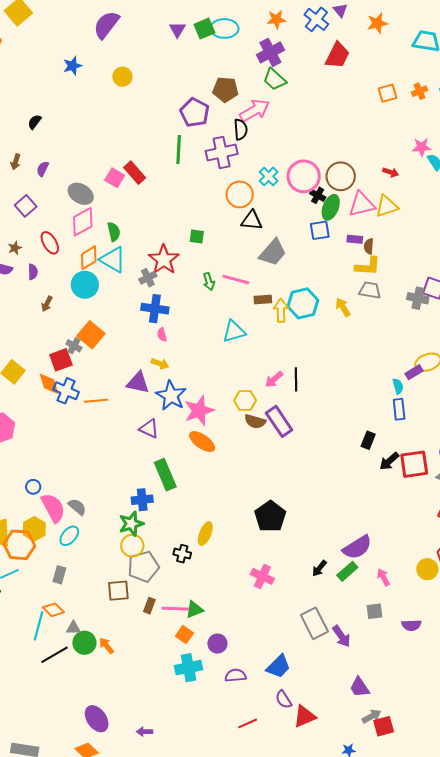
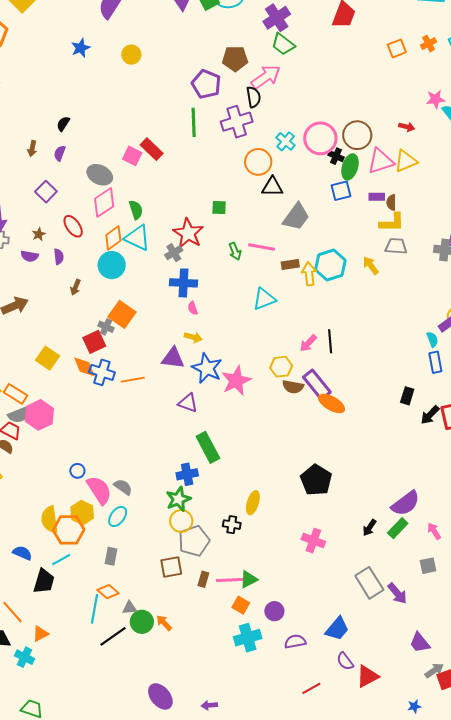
black semicircle: (35, 122) -> (63, 124), moved
orange ellipse: (202, 442) -> (332, 403), moved

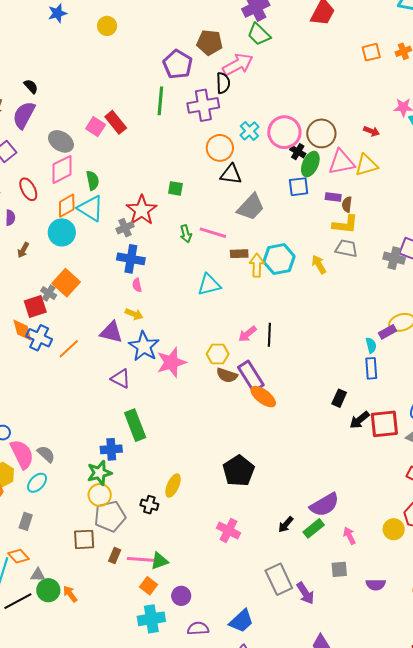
black semicircle: (63, 124) -> (31, 86), turned 98
purple semicircle: (60, 153) -> (24, 115), size x1.8
orange line: (133, 380) -> (69, 349), turned -40

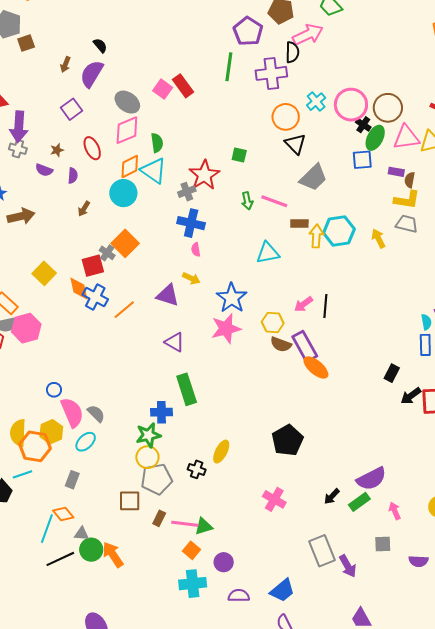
black triangle: (231, 174) -> (295, 144), turned 35
blue star: (144, 346) -> (232, 298), moved
orange arrow: (70, 594) -> (113, 555), size x1.5

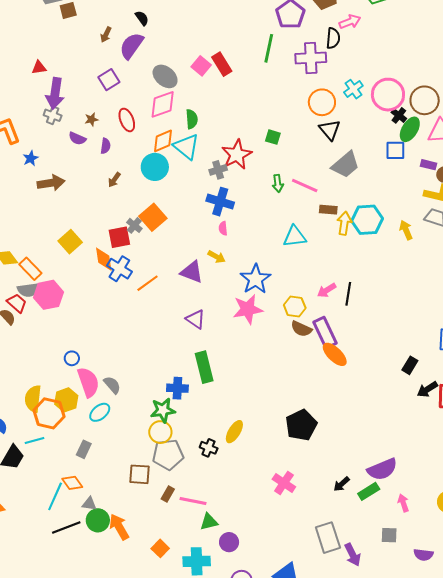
pink arrow: (308, 35) -> (350, 22), size x0.7
green triangle: (204, 526) -> (209, 522), moved
orange square: (192, 550) -> (160, 548), moved

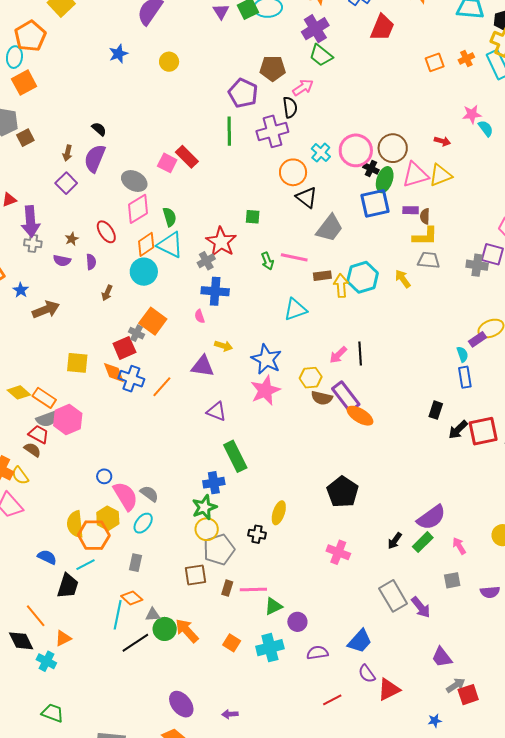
purple square: (109, 80) -> (66, 183), moved
blue square: (395, 150) -> (375, 203), size x1.4
pink semicircle: (223, 228) -> (200, 316), moved
yellow square: (70, 242) -> (77, 363), turned -30

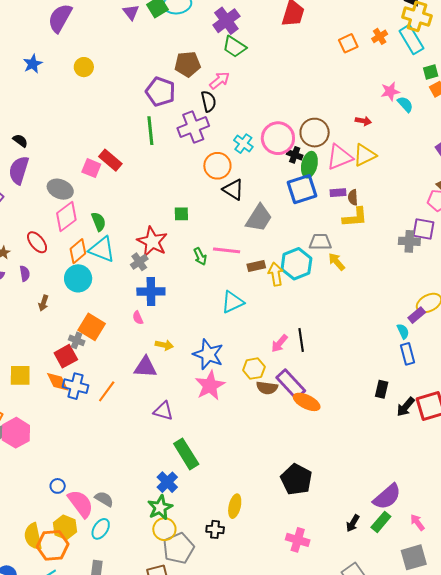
gray trapezoid: (429, 260) -> (320, 242), moved
blue cross: (214, 483) -> (167, 482), turned -30
gray square: (452, 580) -> (414, 557), size x1.5

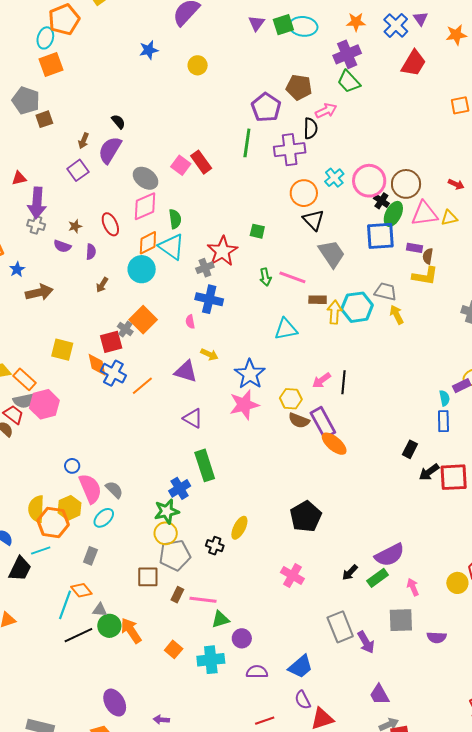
yellow triangle: (365, 155) -> (449, 218), size x0.7
gray trapezoid: (259, 218) -> (332, 254), turned -80

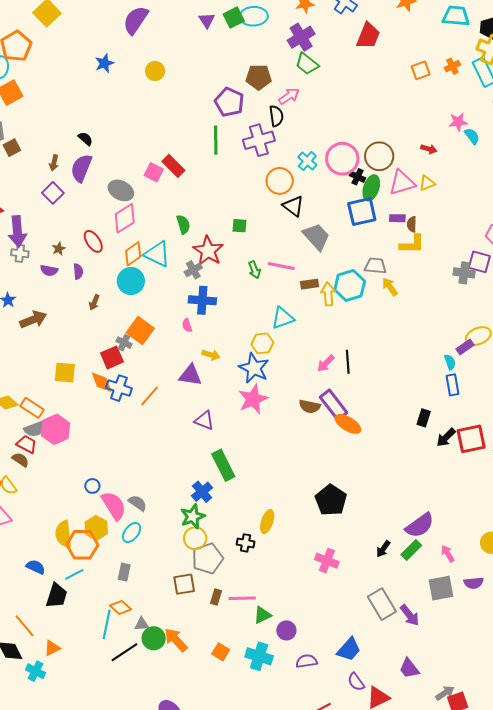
green semicircle: (175, 219) -> (183, 224), moved
yellow hexagon: (291, 399) -> (262, 343), moved
purple semicircle: (437, 637) -> (474, 583), moved
cyan cross: (211, 660) -> (259, 656), turned 32
purple trapezoid: (379, 695) -> (409, 668), moved

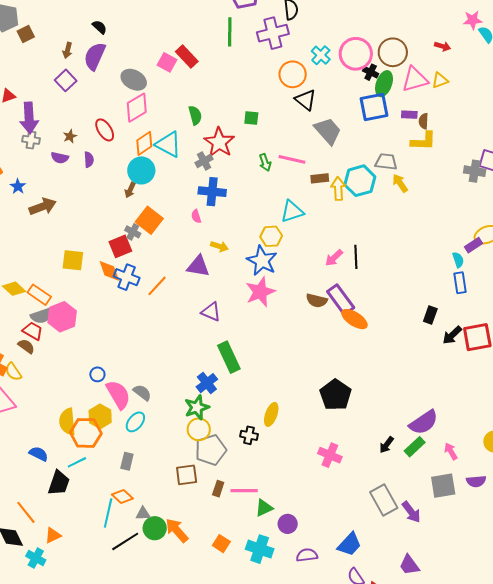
brown arrow: (94, 302) -> (130, 190), moved

